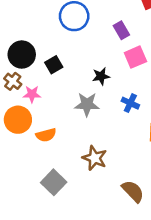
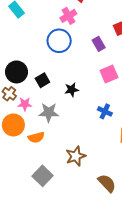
purple rectangle: (121, 30) -> (99, 44), moved
black star: (101, 76) -> (72, 90), moved
gray star: (87, 104) -> (49, 112), moved
brown star: (95, 158) -> (76, 156), turned 30

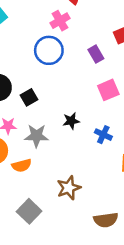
black star: (72, 90) -> (71, 121), moved
brown semicircle: (107, 183) -> (106, 220), turned 126

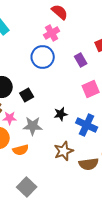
blue cross: (103, 135) -> (87, 125), size x1.5
brown star: (69, 188) -> (64, 151), moved
brown semicircle: (106, 220) -> (89, 164), moved

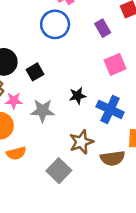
orange semicircle: (21, 150) -> (16, 153), moved
gray square: (27, 187) -> (59, 171), moved

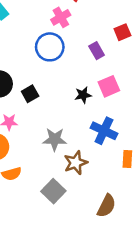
black star: (78, 96) -> (83, 95), moved
gray star: (43, 111) -> (55, 139), moved
brown semicircle: (113, 158) -> (106, 206), moved, turned -55

